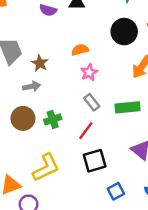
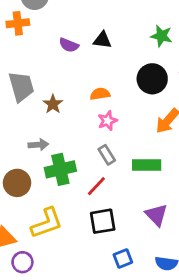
gray arrow: (32, 86) -> (38, 145), moved
brown circle: (23, 118) -> (17, 183), moved
green cross: (53, 119) -> (60, 169), size x1.5

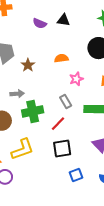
pink star: (108, 121) -> (76, 79), moved

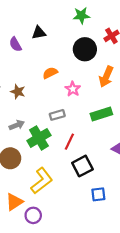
purple semicircle: (40, 23) -> (15, 44), turned 56
gray rectangle: (66, 102) -> (57, 115), moved, turned -56
blue square: (76, 175) -> (98, 194), moved, turned 32

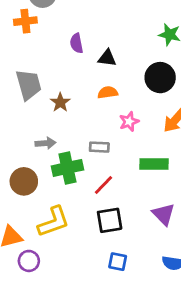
black triangle: (39, 33) -> (107, 58), moved

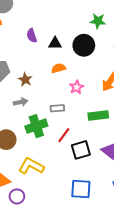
black circle: (160, 78) -> (84, 45), moved
gray arrow: (45, 143) -> (21, 102), moved
black square: (110, 220) -> (81, 150), moved
yellow L-shape: (53, 222) -> (31, 166), turned -125
blue square: (118, 262) -> (81, 189), size x1.5

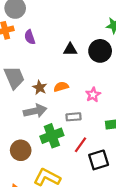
purple semicircle: (32, 36) -> (30, 37), moved
orange semicircle: (59, 68) -> (61, 87), moved
gray arrow: (21, 102) -> (35, 111), size x1.5

